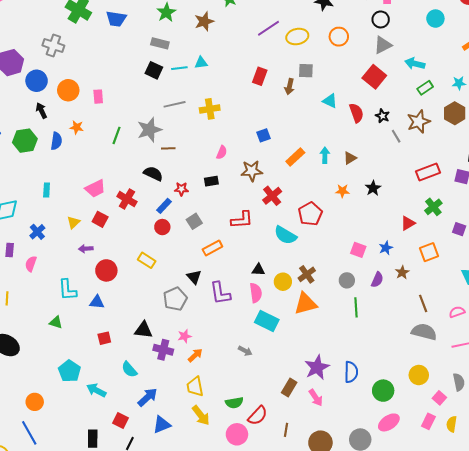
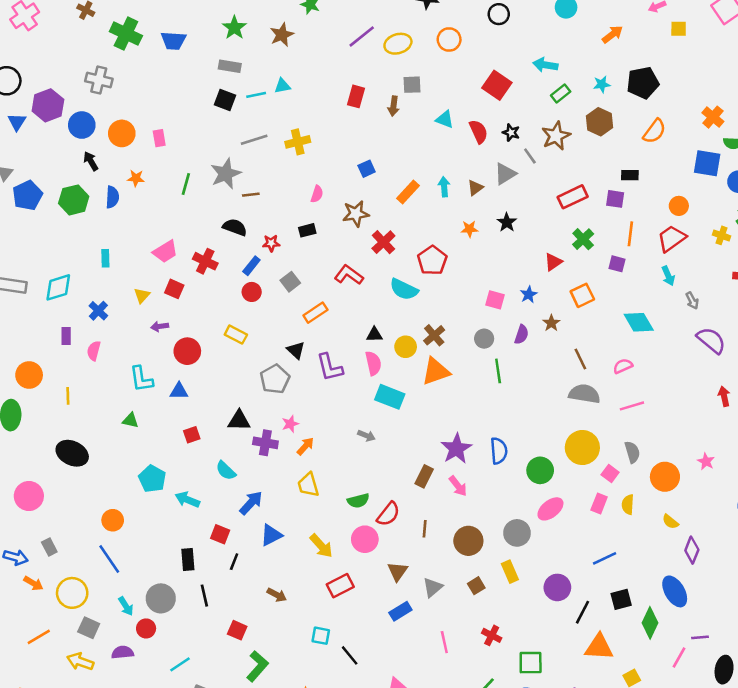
gray triangle: (383, 45) -> (505, 174), moved
red L-shape: (242, 220) -> (349, 275), turned -135
yellow circle: (419, 375) -> (582, 448), size x1.4
yellow arrow: (201, 415) -> (321, 546), moved

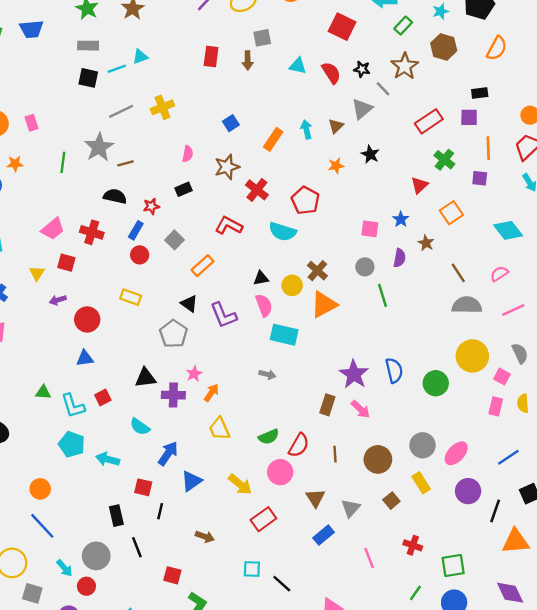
cyan L-shape: (141, 379) -> (73, 406), moved
pink ellipse: (550, 509) -> (456, 453), moved

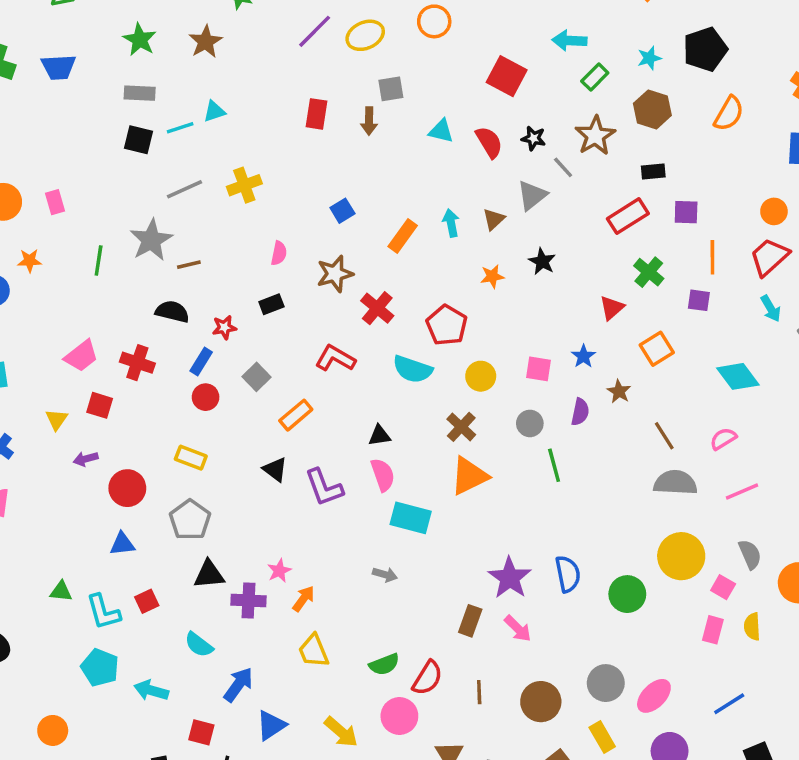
black rectangle: (480, 93) -> (653, 171), moved
yellow circle: (292, 285) -> (481, 376), moved
gray pentagon: (173, 334) -> (190, 520), moved

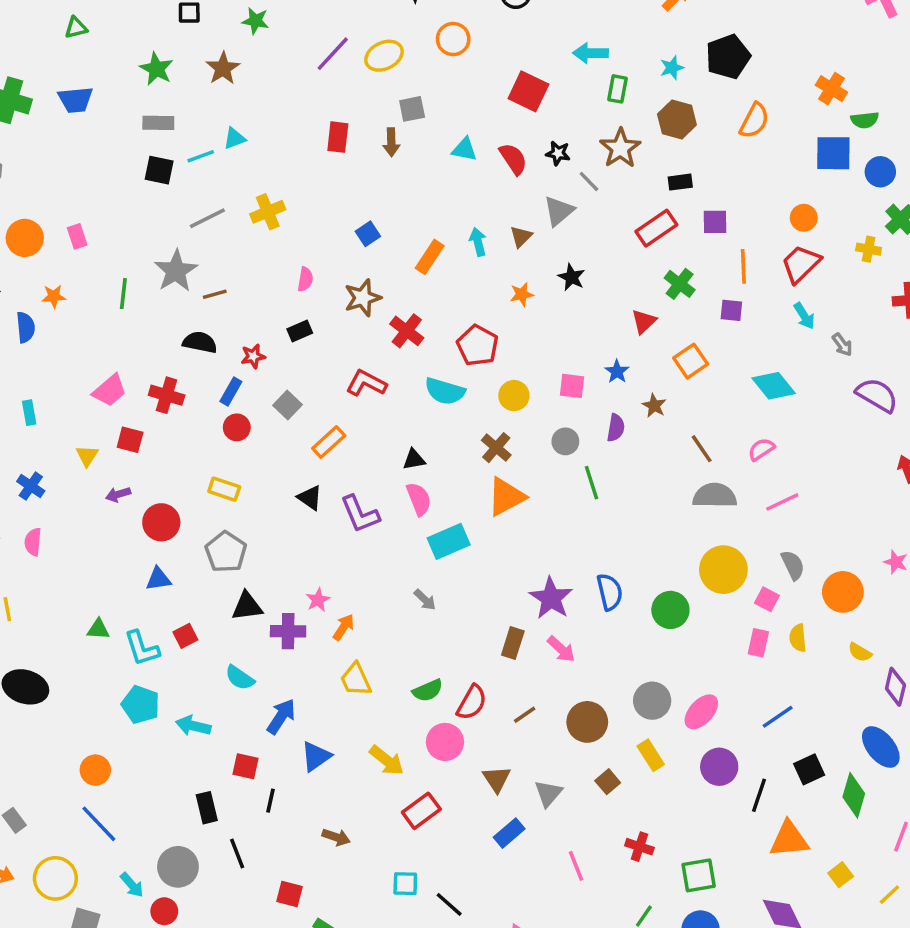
green rectangle: (595, 77) -> (618, 89), turned -32
cyan rectangle: (411, 518) -> (449, 541), turned -36
gray arrow: (385, 575) -> (425, 600), turned 30
brown line: (479, 692) -> (525, 715), turned 60

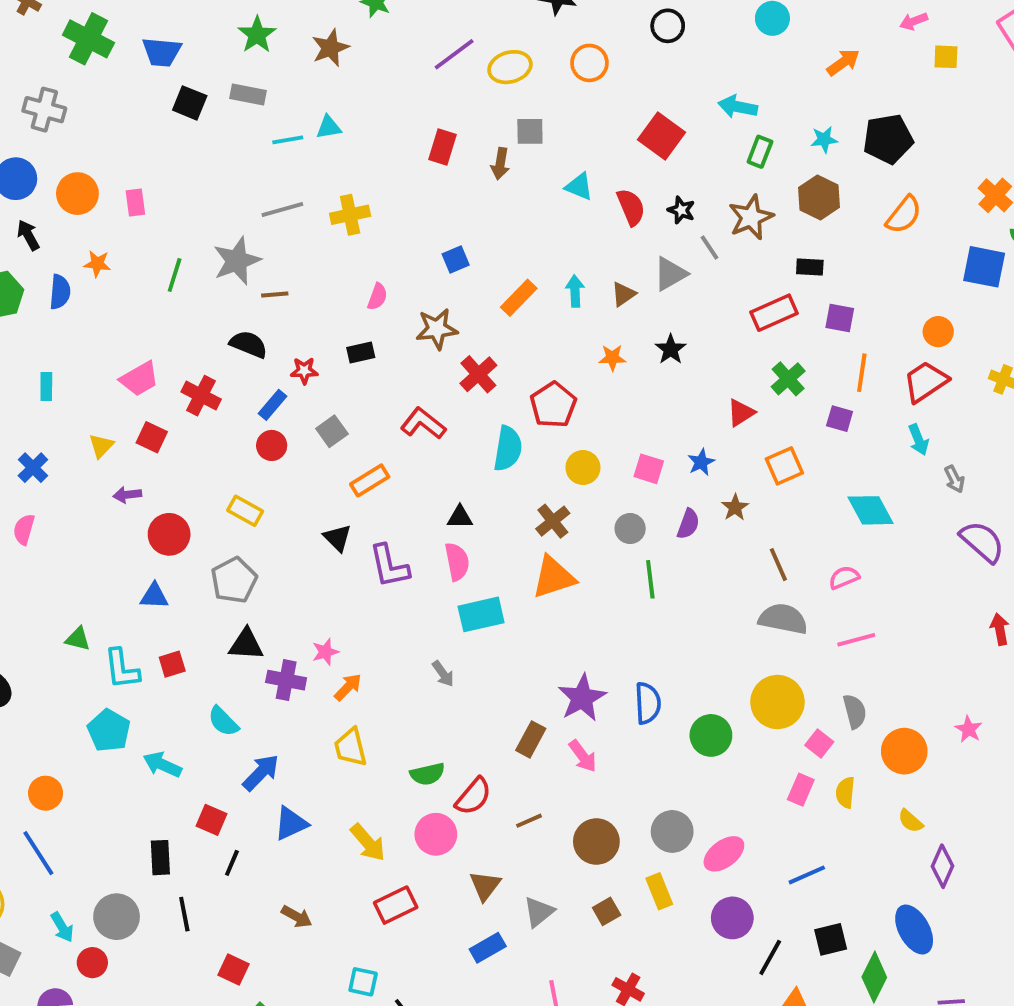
black square: (159, 170) -> (190, 103), moved
cyan semicircle: (445, 391) -> (508, 448), turned -108

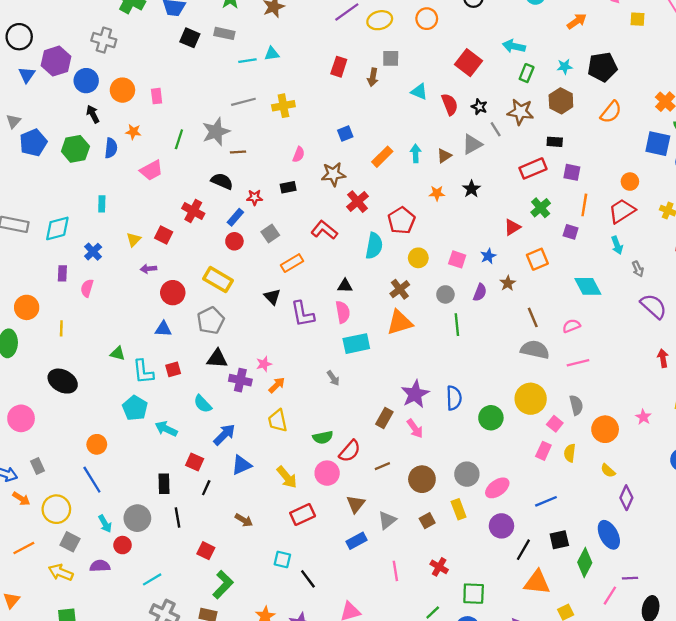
brown star: (751, 217) -> (520, 112), turned 30
pink trapezoid: (139, 379) -> (151, 170), moved
yellow rectangle: (245, 511) -> (218, 280), size x1.4

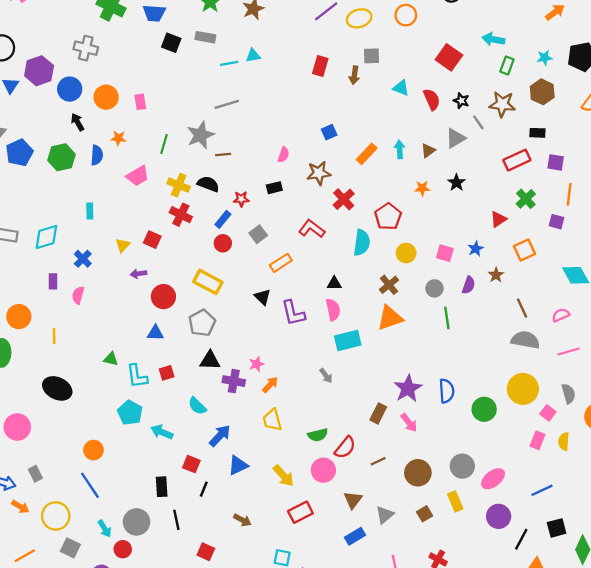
yellow cross: (283, 106) -> (179, 185), moved, turned 35

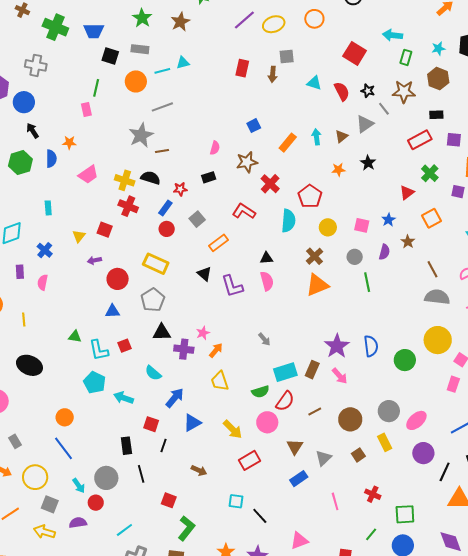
orange circle: (106, 97) -> (136, 81), moved
green line: (164, 144) -> (96, 88), moved
cyan rectangle: (348, 340) -> (285, 372), moved

